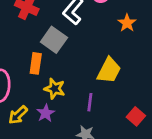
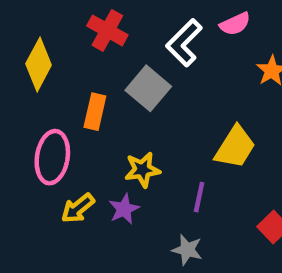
orange rectangle: (36, 63) -> (95, 112), moved
yellow star: (55, 89) -> (142, 170), turned -30

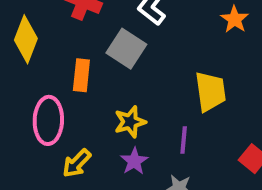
yellow trapezoid: (235, 147) -> (210, 91), turned -33
purple star: (124, 209) -> (134, 161), moved

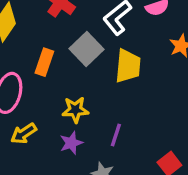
yellow trapezoid: (210, 91) -> (128, 66), moved

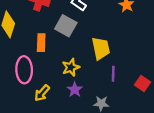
yellow trapezoid: (128, 66) -> (101, 48), moved
purple line: (116, 135) -> (113, 74), moved

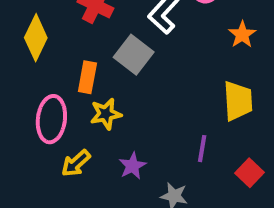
yellow trapezoid: (101, 48) -> (238, 101), moved
yellow star: (71, 67) -> (106, 114), moved

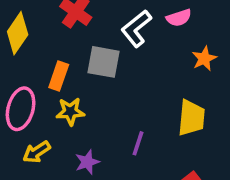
gray square: (134, 55) -> (103, 62), turned -36
purple line: (202, 149) -> (138, 143), moved

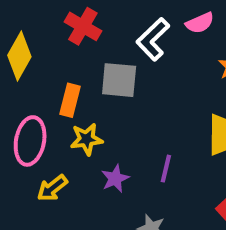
purple star: (87, 162) -> (115, 179), moved

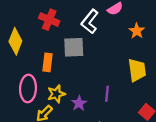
yellow star: (86, 139) -> (56, 94), moved

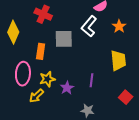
white L-shape: (90, 22) -> (89, 26), moved

